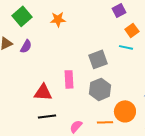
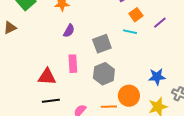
purple semicircle: (26, 46) -> (69, 31), moved

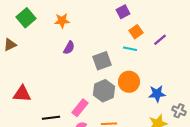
pink rectangle: (73, 64) -> (80, 108), moved, turned 42
red triangle: (47, 77) -> (22, 94), moved
orange circle: (129, 96) -> (129, 82), moved

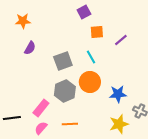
orange square: (136, 32) -> (97, 32), turned 32
cyan line: (130, 49) -> (91, 57), moved, turned 48

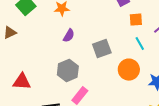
cyan line: (91, 57) -> (140, 44), moved
gray hexagon: (65, 91) -> (68, 71), moved

